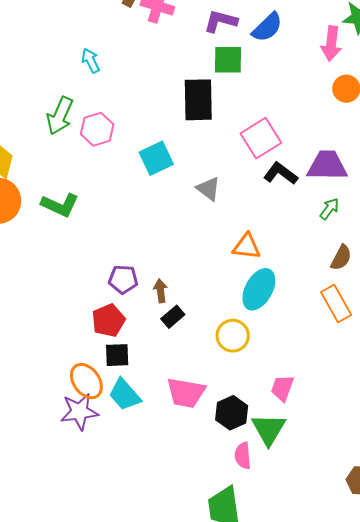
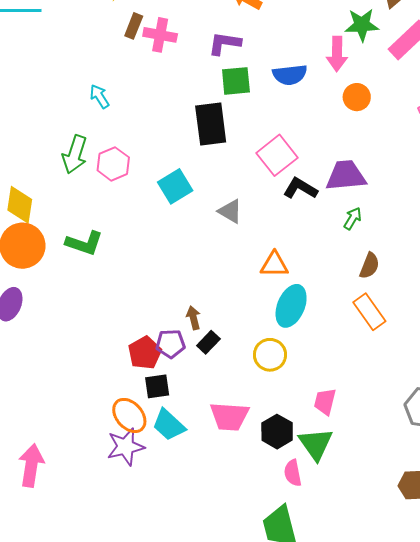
blue semicircle: (267, 27) -> (290, 75), moved, turned 44
purple pentagon: (123, 279) -> (170, 344), moved

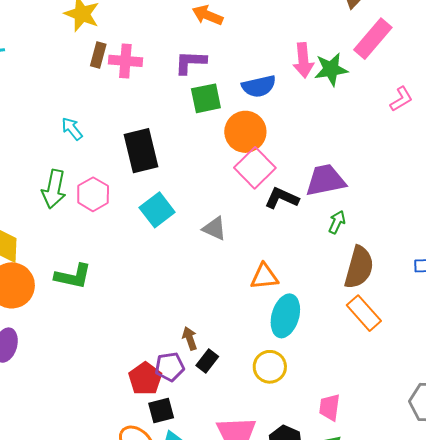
green star: (362, 25) -> (331, 69), moved
orange circle: (357, 97) -> (245, 132), moved, size x1.5
black rectangle: (211, 124) -> (141, 151), moved
brown semicircle: (370, 266) -> (359, 267), size x1.6

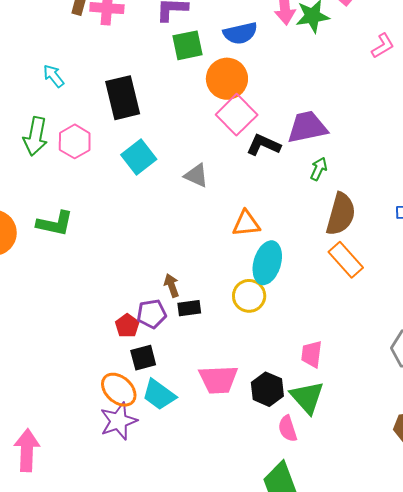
black rectangle: (207, 361) -> (189, 308), turned 45
yellow circle: (270, 367) -> (249, 296), moved
red pentagon: (145, 379) -> (127, 326), size x0.7

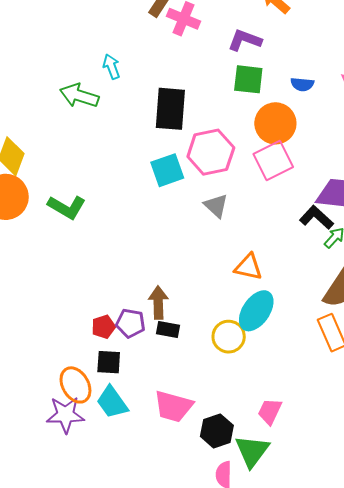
blue semicircle: (240, 33) -> (302, 84), size x0.7
green arrow: (35, 136) -> (79, 96), moved, turned 78
pink hexagon: (75, 141) -> (211, 152), moved, size x1.4
black L-shape: (263, 145) -> (316, 217), moved
brown arrow: (172, 285) -> (158, 303), size x1.4

